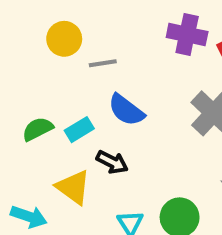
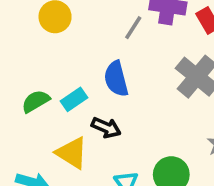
gray line: (103, 63) -> (133, 28), moved, turned -45
blue semicircle: (126, 110) -> (116, 79), turned 42

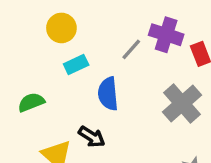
cyan rectangle: (74, 99) -> (76, 65), moved

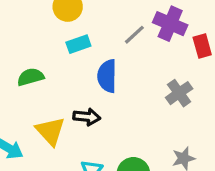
gray cross: (182, 104) -> (179, 93), size x0.7
black arrow: (92, 137) -> (87, 117), turned -32

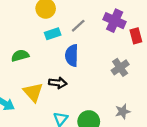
gray line: (134, 35) -> (78, 26), moved

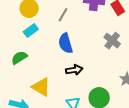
cyan rectangle: (53, 34) -> (31, 31), moved
black arrow: (58, 83) -> (74, 70), moved

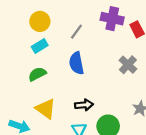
green semicircle: (19, 58) -> (37, 74), moved
black arrow: (74, 70) -> (84, 105), moved

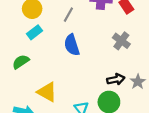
green semicircle: (37, 74) -> (21, 62), moved
black arrow: (84, 105) -> (116, 79), moved

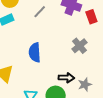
blue semicircle: (72, 45) -> (35, 52), moved

